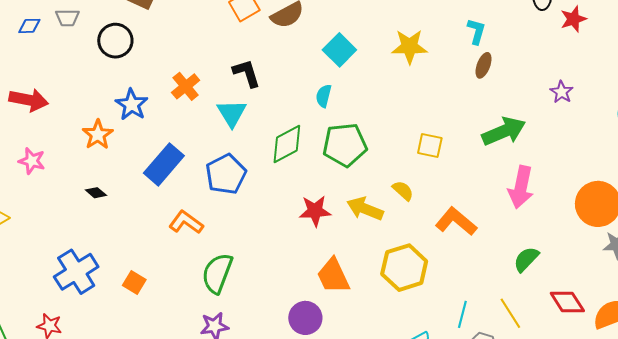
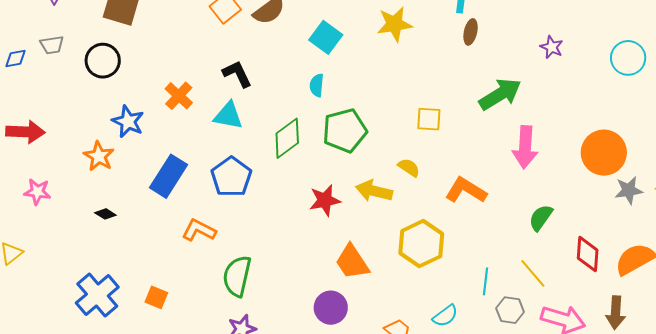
cyan triangle: (232, 113) -> (228, 116), turned -40
red diamond: (567, 302) -> (588, 254), turned 45

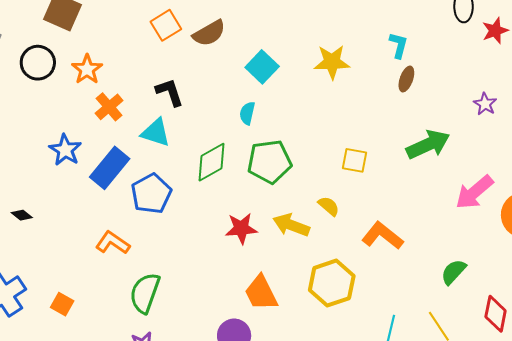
blue star: (128, 122) -> (65, 150), moved
pink arrow: (525, 147) -> (474, 192), moved, turned 39
orange star: (99, 156) -> (87, 69), moved
blue rectangle: (169, 176) -> (110, 168), moved

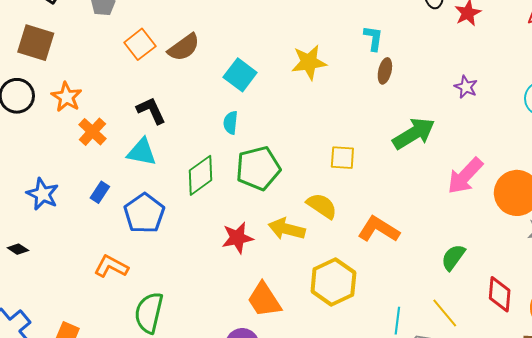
blue star: (65, 150) -> (43, 194), moved
blue rectangle: (110, 168) -> (100, 192), size x0.5
yellow semicircle: (329, 206) -> (322, 206), size x1.4

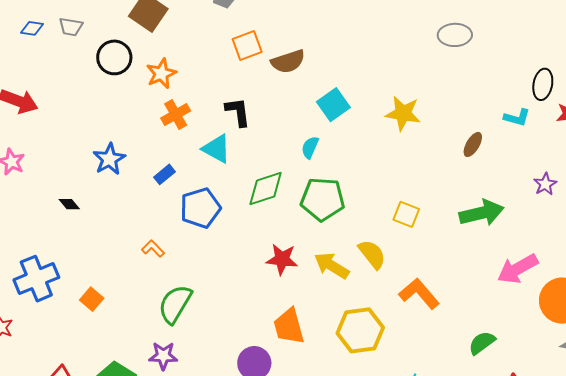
cyan L-shape: (373, 38) -> (517, 117), moved, turned 80
orange L-shape: (111, 266) -> (153, 249), size x0.7

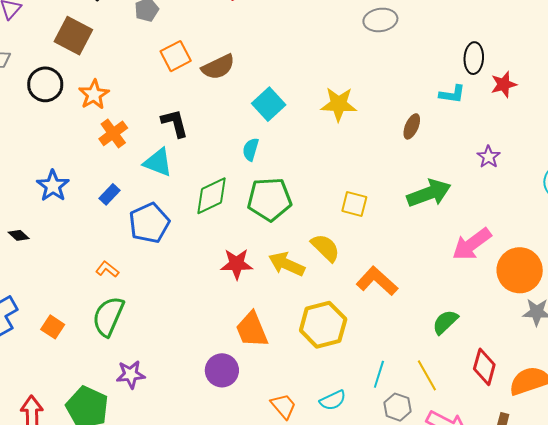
green semicircle: (175, 304) -> (108, 316), moved

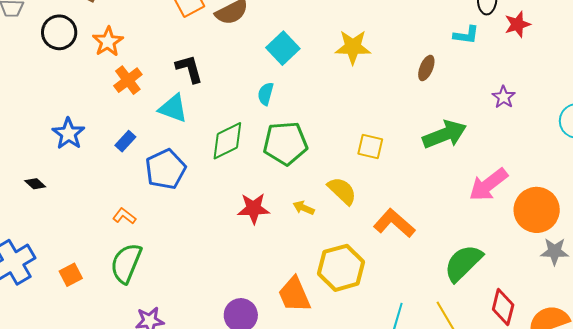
yellow arrow: (287, 264) -> (304, 208), size x0.6
green semicircle: (445, 322) -> (463, 263), size x1.5
orange square: (53, 327) -> (71, 275), turned 30
orange trapezoid: (252, 330) -> (294, 295), moved

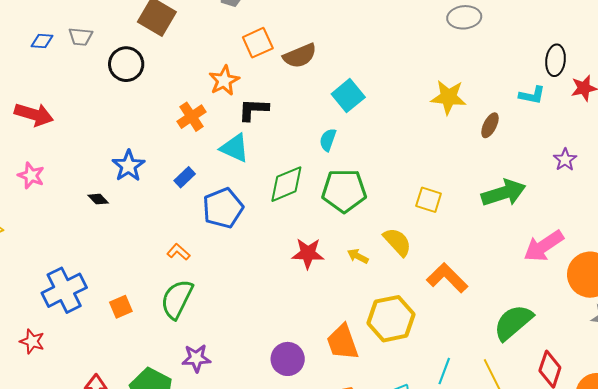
orange star: (108, 42) -> (224, 81), moved
yellow star: (353, 47) -> (448, 97), moved
black L-shape: (189, 69) -> (253, 110), turned -76
black diamond: (35, 184) -> (98, 199), moved

